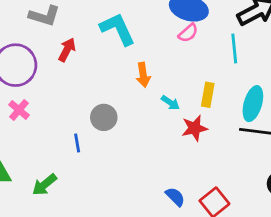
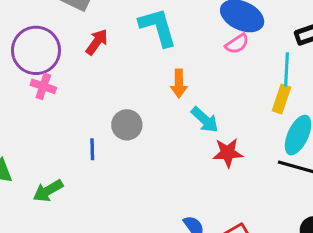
yellow rectangle: (208, 95) -> (281, 99), moved
cyan arrow: (170, 103) -> (205, 120), size x1.4
pink cross: (19, 110) -> (43, 86), moved, turned -30

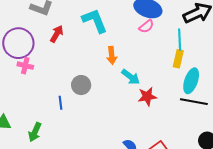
green arrow: (48, 191) -> (35, 132), turned -30

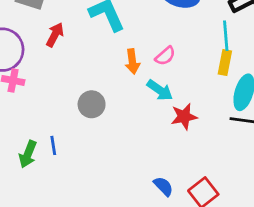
pink semicircle: (146, 26) -> (165, 56), moved
blue line: (60, 103) -> (53, 145), moved
green arrow: (35, 132) -> (28, 154), moved

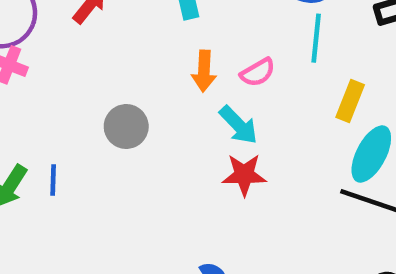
cyan line: (226, 36) -> (316, 38), moved
red star: (184, 117) -> (244, 175), moved

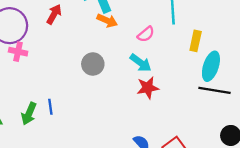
orange arrow: (204, 71) -> (107, 21), moved, turned -60
gray circle: (126, 127) -> (93, 64), moved

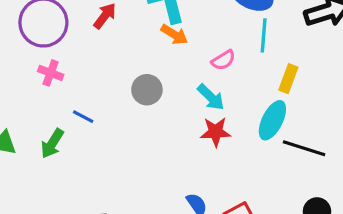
pink cross: (18, 52) -> (51, 73), moved
cyan ellipse: (211, 66) -> (272, 120), moved
blue line: (50, 107) -> (83, 117), moved, turned -63

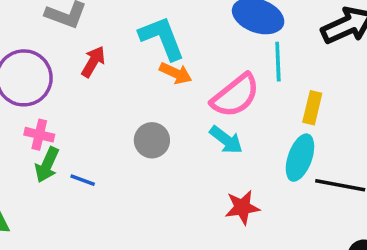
pink semicircle: (223, 60) -> (235, 96), size x1.8
red star: (216, 132) -> (242, 207), moved
green arrow: (52, 143) -> (47, 165), moved

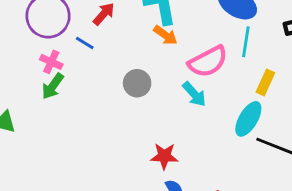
blue line: (83, 180) -> (85, 43), moved
red star: (242, 207) -> (164, 156), moved

